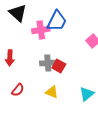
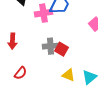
yellow triangle: (52, 92) -> (68, 75), moved

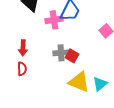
red semicircle: (20, 73) -> (22, 69), moved, turned -40
yellow triangle: (68, 75) -> (79, 82), size x1.6

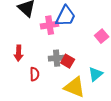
red semicircle: (22, 69) -> (35, 74), moved
cyan triangle: (100, 84) -> (96, 74), moved

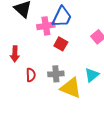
gray cross: (57, 58) -> (56, 74), moved
red square: (68, 61) -> (61, 44), moved

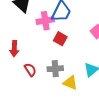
red semicircle: (31, 75) -> (30, 70), turned -32
yellow triangle: (71, 88) -> (70, 83), size x0.7

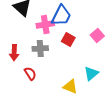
red square: (60, 39) -> (68, 40), moved
gray cross: (55, 69) -> (40, 49), moved

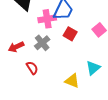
gray cross: (40, 49) -> (42, 43), turned -35
red arrow: (14, 53) -> (16, 47), turned 63

